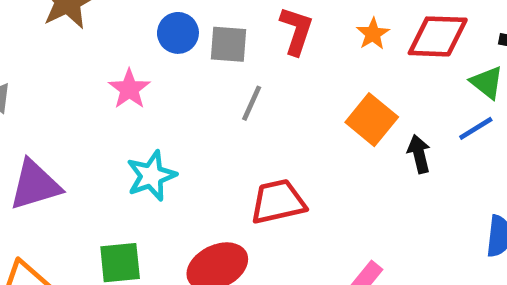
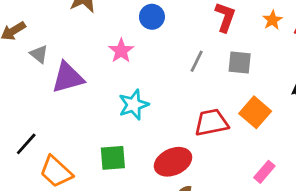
gray square: (229, 44) -> (240, 63), moved
orange square: (372, 120) -> (255, 112), moved
purple triangle: (35, 185) -> (68, 78), moved

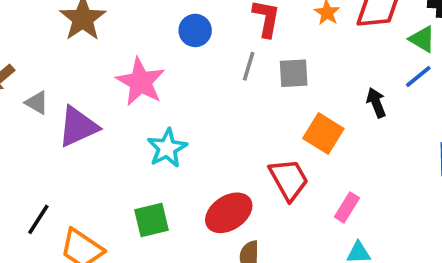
blue circle: (152, 17) -> (195, 30), moved
pink star: (121, 51) -> (141, 82), size x1.5
gray line: (197, 61) -> (249, 66), moved
red trapezoid: (211, 123) -> (289, 179), moved, turned 81

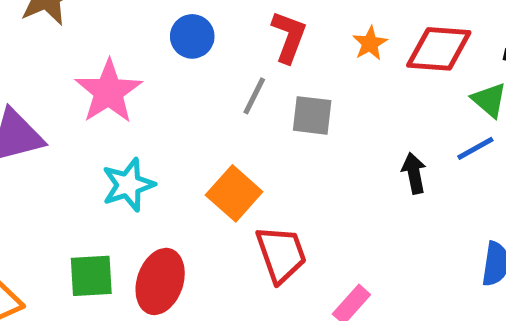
orange square: (323, 134) -> (234, 193), moved
red ellipse: (229, 213) -> (160, 281), moved, turned -48

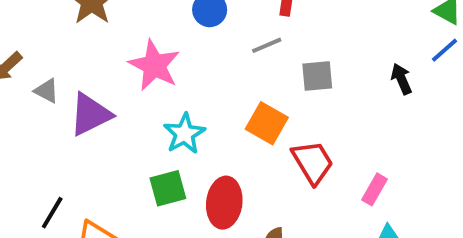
gray line: (254, 96) -> (267, 45), turned 52
gray square: (312, 115) -> (317, 76), moved
green square: (91, 276) -> (168, 188), moved

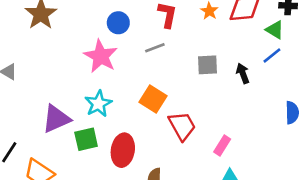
pink star: (154, 65) -> (101, 56), moved
gray square: (317, 76) -> (208, 65), moved
purple triangle: (90, 114) -> (56, 119), moved

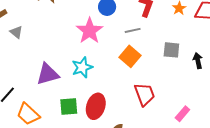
orange square: (153, 99) -> (130, 56), moved
green square: (86, 139) -> (69, 107), moved
pink rectangle: (222, 145) -> (182, 114), moved

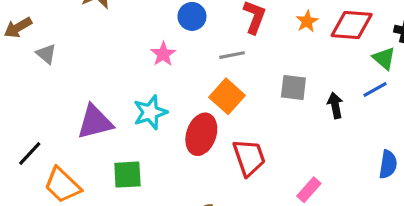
pink star: (89, 31) -> (163, 54), size x0.6
red ellipse: (96, 106) -> (201, 134), moved

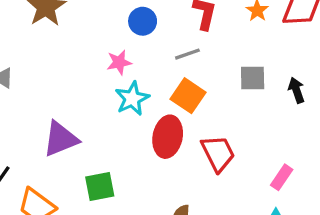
pink star: (163, 54) -> (119, 62), turned 30
cyan star: (150, 112) -> (132, 99), moved

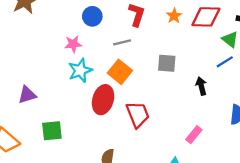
black arrow: (296, 90) -> (201, 86), moved
purple triangle: (61, 139) -> (27, 95), size x0.7
pink rectangle: (282, 177) -> (194, 135), moved

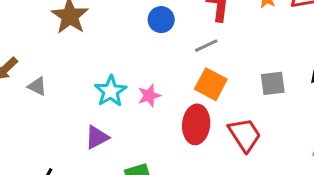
pink star: (73, 44) -> (149, 96), moved
gray square: (167, 63) -> (273, 83), moved
cyan star: (80, 70) -> (111, 91), moved

